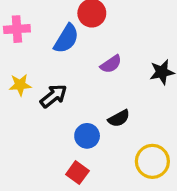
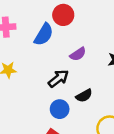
black arrow: (54, 96) -> (58, 79), moved

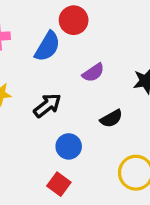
black arrow: (58, 79) -> (47, 105), moved
black semicircle: (84, 96) -> (111, 119), moved

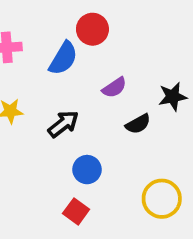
black semicircle: (111, 119) -> (138, 124), moved

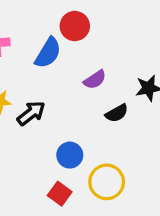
black arrow: (63, 124) -> (31, 113), moved
yellow circle: (162, 199) -> (107, 182), moved

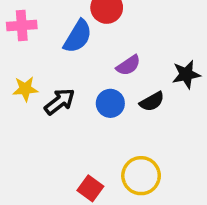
blue circle: (70, 155) -> (110, 103), moved

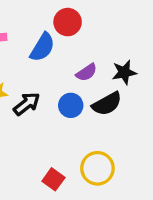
black star: (186, 74) -> (124, 72), moved
black semicircle: (152, 102) -> (107, 104), size x1.4

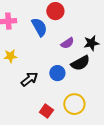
blue semicircle: (42, 47) -> (39, 27), turned -60
black arrow: (27, 104) -> (29, 79), moved
blue circle: (71, 105) -> (57, 73), moved

